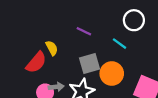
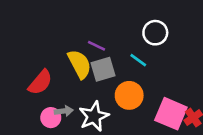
yellow semicircle: (52, 48) -> (80, 64), moved, size x1.6
gray square: (89, 64) -> (103, 69), moved

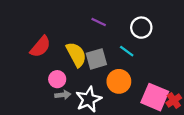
purple line: (96, 46) -> (99, 22), moved
red semicircle: (40, 82) -> (40, 47), moved
pink circle: (51, 118) -> (57, 79), moved

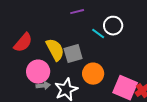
purple line: (99, 22) -> (77, 12), moved, turned -40
cyan line: (127, 51) -> (98, 34), moved
pink circle: (57, 79) -> (38, 72), size x1.5

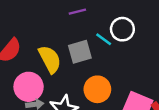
gray square: (73, 54) -> (80, 52), moved

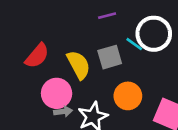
white circle: (122, 29) -> (154, 34), size x1.4

